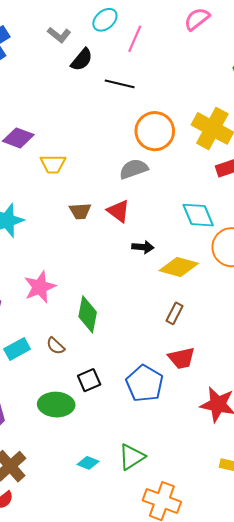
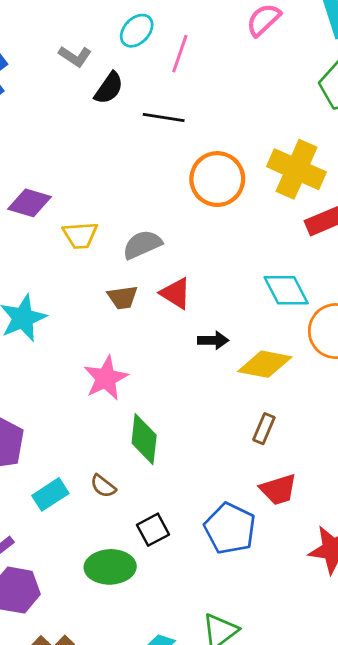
gray semicircle: (134, 169) -> (142, 245), moved
pink star: (40, 287) -> (106, 378), moved

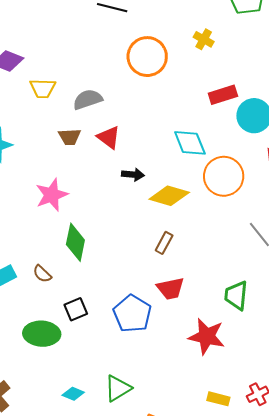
yellow cross: (297, 169) -> (204, 39), moved, size x0.5

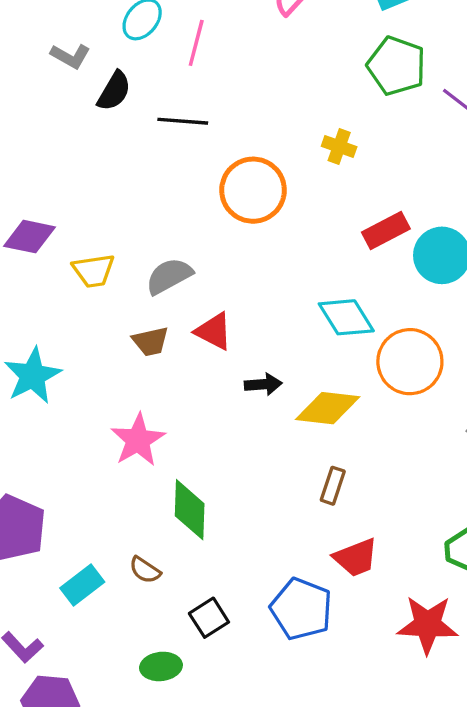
green ellipse: (42, 334) -> (161, 666), size x0.7

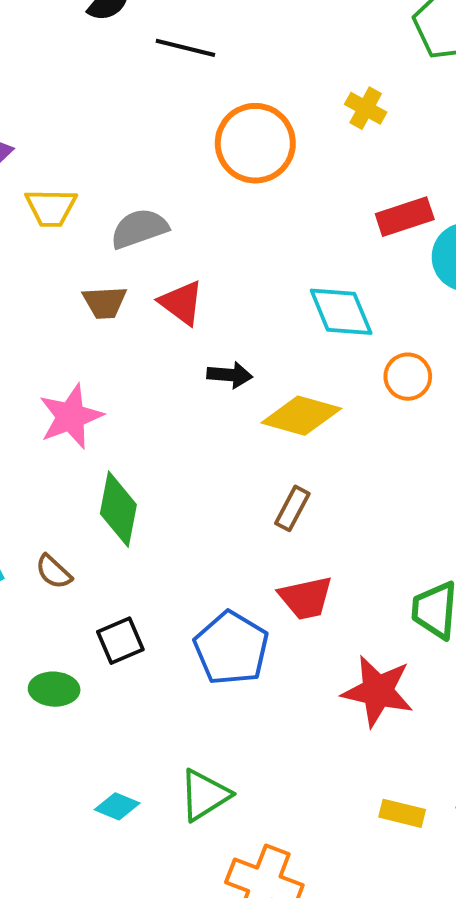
orange circle: (410, 362) -> (408, 377), size x0.6

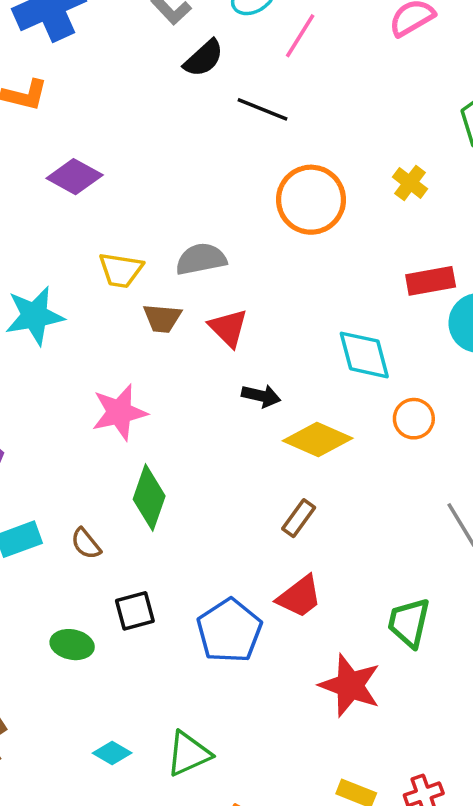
yellow trapezoid: (51, 208) -> (121, 270), moved
red trapezoid: (306, 598) -> (299, 597), turned -33

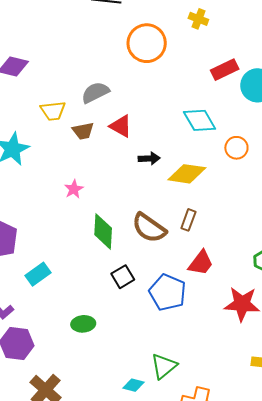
pink star: (119, 412) -> (74, 189), size x0.6
brown semicircle: (86, 544) -> (149, 228), moved, size x1.8
black square: (135, 611) -> (123, 277), moved
cyan diamond: (112, 753) -> (134, 385), moved

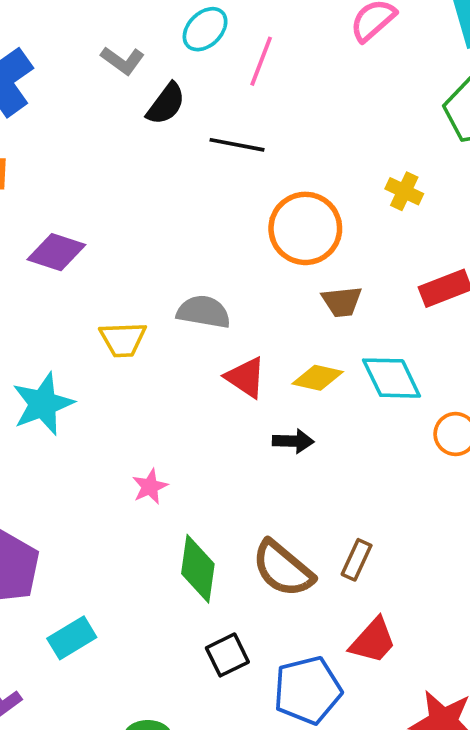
gray semicircle: (95, 93) -> (204, 312), turned 32
brown trapezoid: (83, 131) -> (342, 302), moved
yellow diamond: (187, 174) -> (318, 378), moved, size x0.7
blue pentagon: (167, 292) -> (308, 690), turned 30

